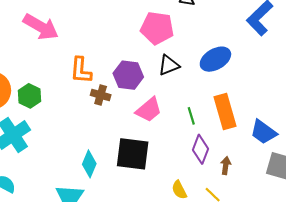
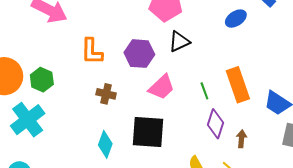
blue ellipse: (215, 59) -> (236, 19), moved, size x0.7
brown cross: (101, 95) -> (106, 94), moved

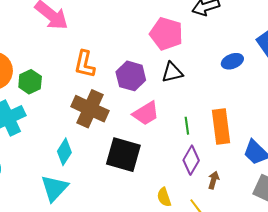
brown cross: (106, 94) -> (90, 109), size x1.8
cyan diamond: (105, 144) -> (64, 152), moved

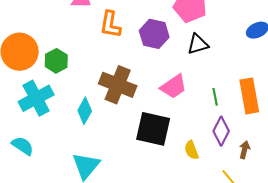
orange L-shape: (85, 64) -> (110, 25), moved
purple hexagon: (131, 76) -> (154, 34), moved
cyan diamond: (64, 152) -> (85, 111), moved
yellow semicircle: (164, 197) -> (192, 150), moved

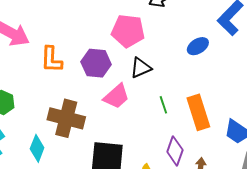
pink trapezoid: (173, 87) -> (116, 96), moved
green line: (215, 97) -> (163, 105), moved

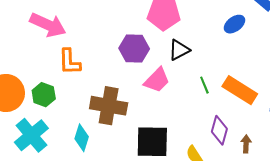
orange L-shape: (51, 59) -> (69, 62), moved
orange rectangle: (198, 112) -> (240, 90), turned -36

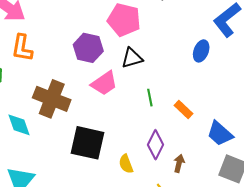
blue ellipse: (234, 24) -> (201, 51), moved, turned -45
orange rectangle: (240, 90) -> (183, 110), size x0.6
cyan diamond: (82, 138) -> (19, 125), turned -48

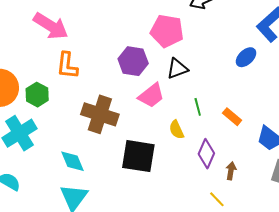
blue ellipse: (201, 51) -> (246, 57), turned 30
cyan diamond: (19, 125) -> (73, 161), moved
yellow semicircle: (126, 164) -> (176, 130), moved

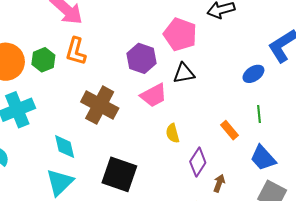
green hexagon: (37, 95) -> (43, 60), moved
green line: (198, 107) -> (259, 114), moved
black square: (138, 156) -> (119, 174), moved

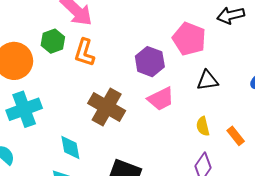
green hexagon: (43, 60) -> (53, 41), moved
black triangle: (184, 73) -> (207, 80), moved
yellow semicircle: (173, 133) -> (203, 126), moved

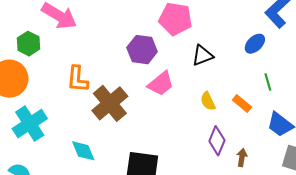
green hexagon: (53, 41) -> (29, 44), moved
orange L-shape: (84, 53) -> (77, 79), moved
brown cross: (107, 107) -> (110, 103), turned 33

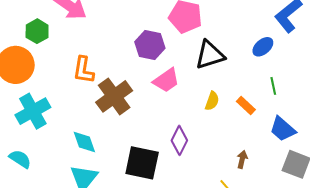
black triangle: (202, 55) -> (210, 55), size x1.4
yellow semicircle: (208, 101) -> (212, 101), turned -138
purple diamond: (217, 141) -> (179, 140), moved

